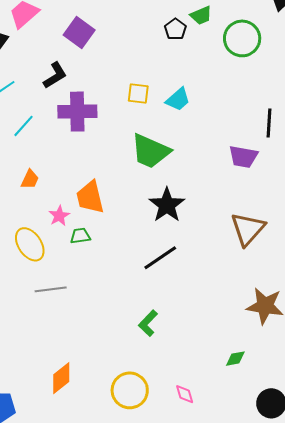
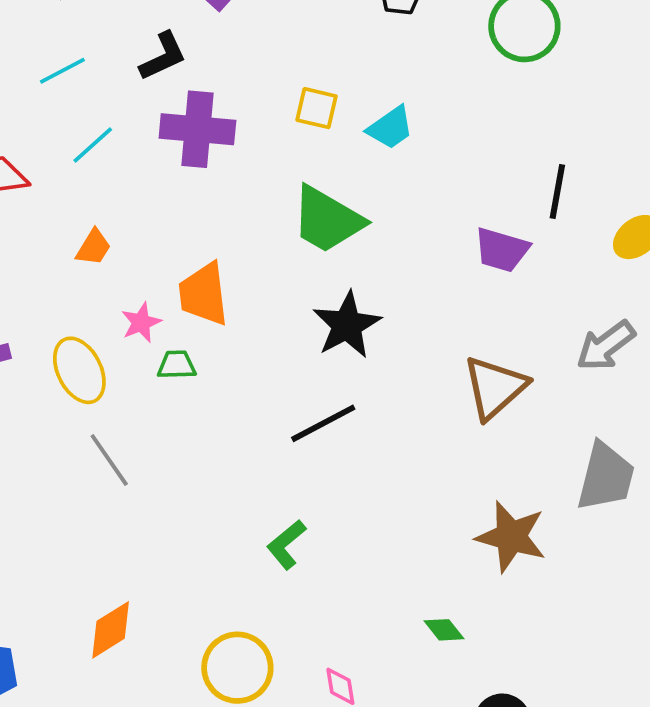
gray line: (51, 289) -> (109, 460), turned 56
green diamond: (235, 359) -> (444, 630), turned 55

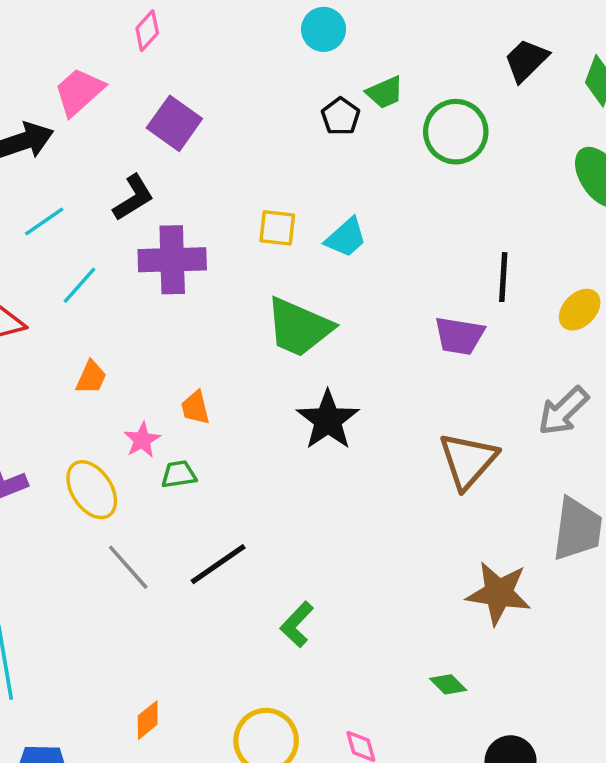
orange trapezoid: (204, 294) -> (195, 408), size x0.6
black line: (323, 423) -> (218, 564), moved
orange diamond: (111, 630) -> (148, 720), size x0.7

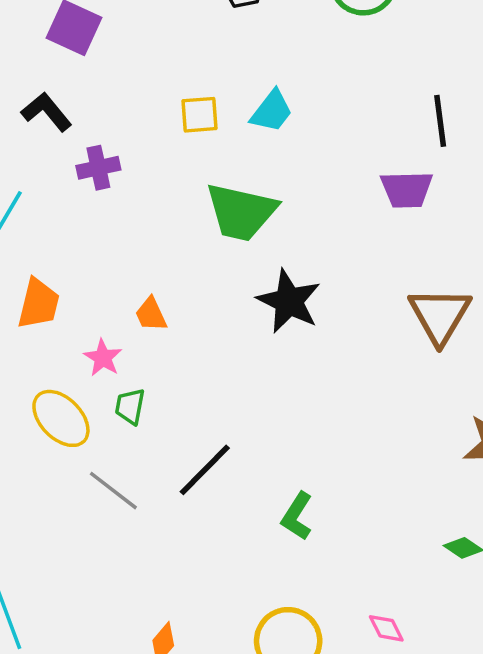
black L-shape: (133, 198) -> (47, 112), turned -87
purple cross: (172, 260) -> (98, 168), size x0.6
orange trapezoid: (91, 377) -> (39, 304), size x1.4
green trapezoid: (179, 474) -> (130, 406), moved, turned -60

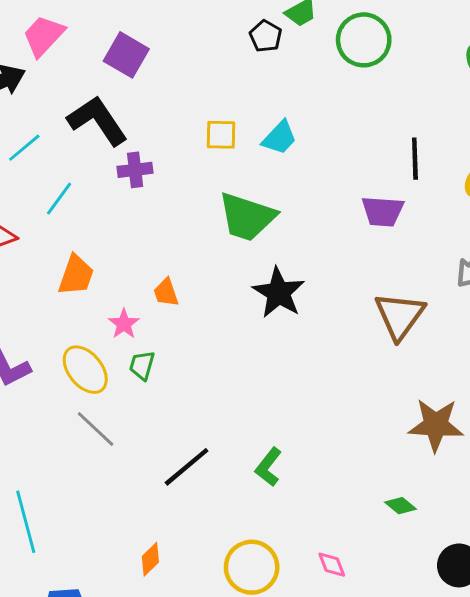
black L-shape: (47, 112) -> (97, 121), size x1.5
black line: (205, 470) -> (187, 467), moved
gray line: (113, 491) -> (96, 429), moved

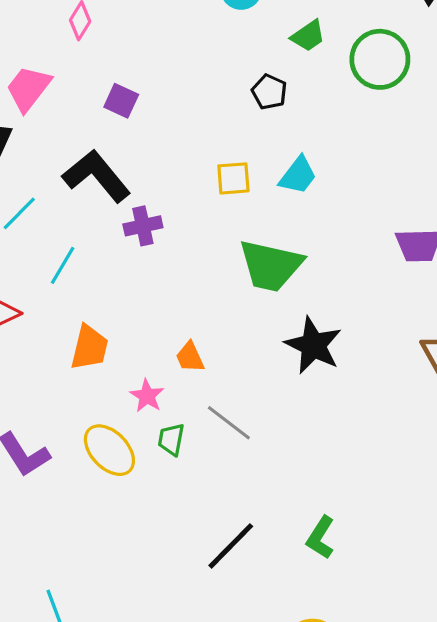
black pentagon: (266, 36) -> (269, 92), moved
purple square: (126, 55) -> (121, 101), size x0.7
gray line: (96, 429) -> (229, 423), moved

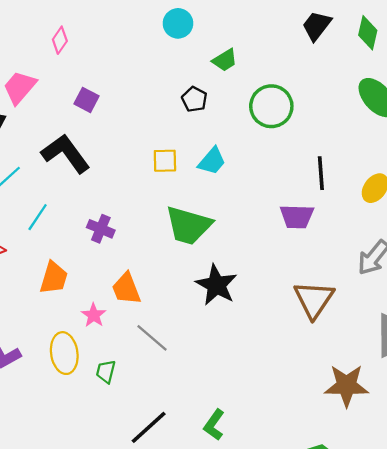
green circle: (380, 59) -> (271, 106), moved
purple cross: (143, 226) -> (101, 229), moved, turned 32
orange trapezoid: (190, 357) -> (126, 289), size x1.4
green trapezoid: (171, 439) -> (106, 372), moved
yellow ellipse: (109, 450) -> (64, 353), turned 33

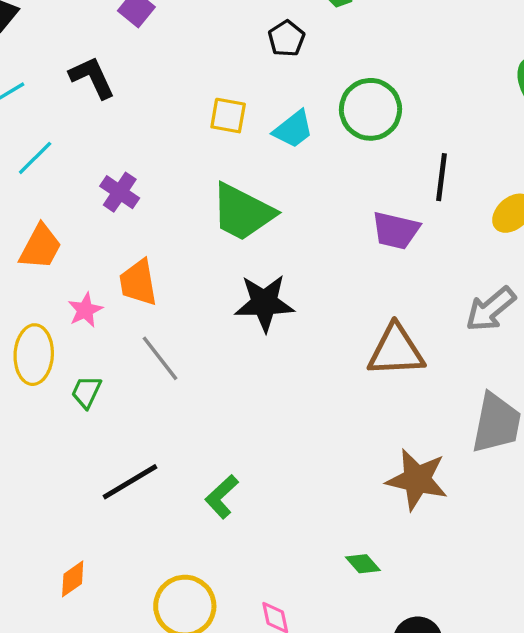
green circle: (271, 106) -> (370, 109), moved
black L-shape: (66, 153) -> (92, 77), size x0.7
black star: (216, 285) -> (264, 303), turned 30
brown triangle: (314, 299) -> (396, 351), turned 42

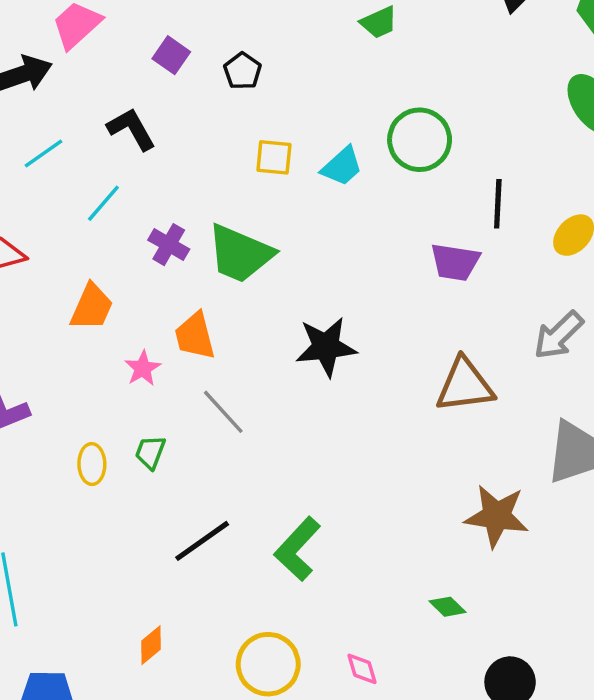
black pentagon: (286, 39) -> (242, 71), moved
cyan line: (35, 158) -> (103, 203), moved
green trapezoid: (243, 212) -> (240, 254), moved
yellow ellipse: (34, 355) -> (92, 464), moved, size x0.7
green L-shape: (222, 497) -> (297, 549), size x1.4

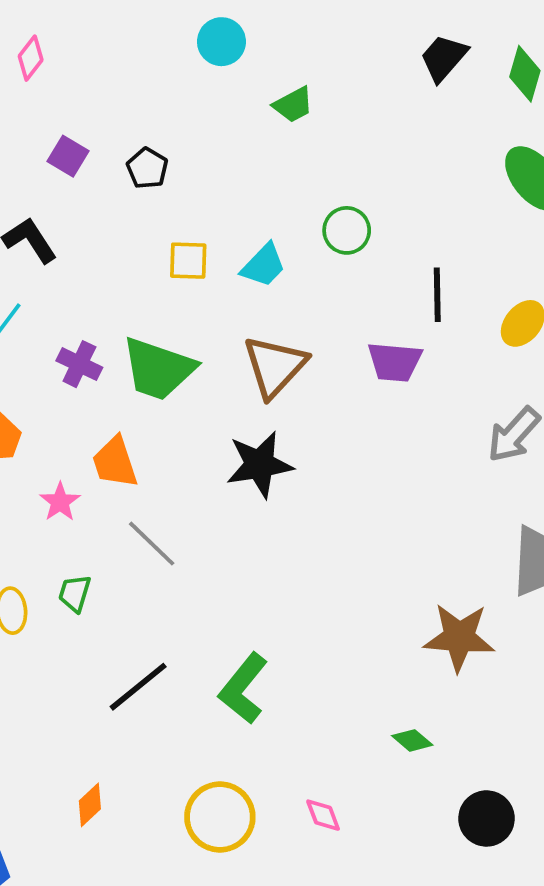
green circle: (420, 140) -> (347, 230), size x0.7
brown triangle: (465, 385) -> (275, 366), moved, turned -36

